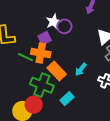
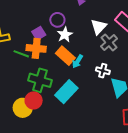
white star: (54, 22) -> (65, 35), moved
orange rectangle: (57, 71) -> (65, 56), moved
cyan rectangle: (67, 99) -> (66, 92), size x1.6

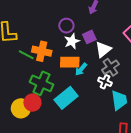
white triangle: (99, 27) -> (103, 49), moved
purple square: (39, 33) -> (89, 37), moved
gray cross: (109, 43) -> (110, 67), moved
orange rectangle: (65, 56) -> (70, 62), turned -48

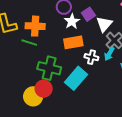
orange cross: (42, 51) -> (35, 26), moved
cyan arrow: (81, 69) -> (109, 54), moved
white cross: (105, 82) -> (91, 57), moved

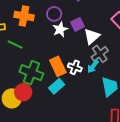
orange cross: (35, 26) -> (24, 16), moved
orange rectangle: (73, 42) -> (58, 66), moved, turned 66
cyan rectangle: (76, 78) -> (57, 86), size x0.7

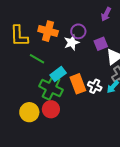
white star: (60, 29) -> (72, 43), moved
cyan rectangle: (57, 86) -> (58, 74), moved
red circle: (23, 92) -> (51, 109), moved

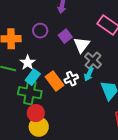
white star: (72, 43) -> (28, 63), moved
white cross: (95, 86) -> (71, 79), turned -32
yellow circle: (29, 112) -> (39, 127), moved

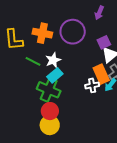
purple circle: (40, 31) -> (73, 32), size x1.6
purple square: (65, 36) -> (104, 42), moved
orange rectangle: (54, 81) -> (101, 74), moved

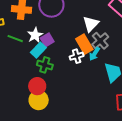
purple square: (104, 42) -> (47, 40), moved
green cross: (49, 90) -> (45, 65), moved, size x0.7

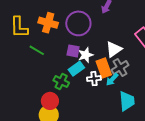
white star: (35, 35) -> (86, 55), moved
purple square: (47, 40) -> (73, 51), moved, turned 32
cyan rectangle: (38, 50) -> (76, 69), moved

